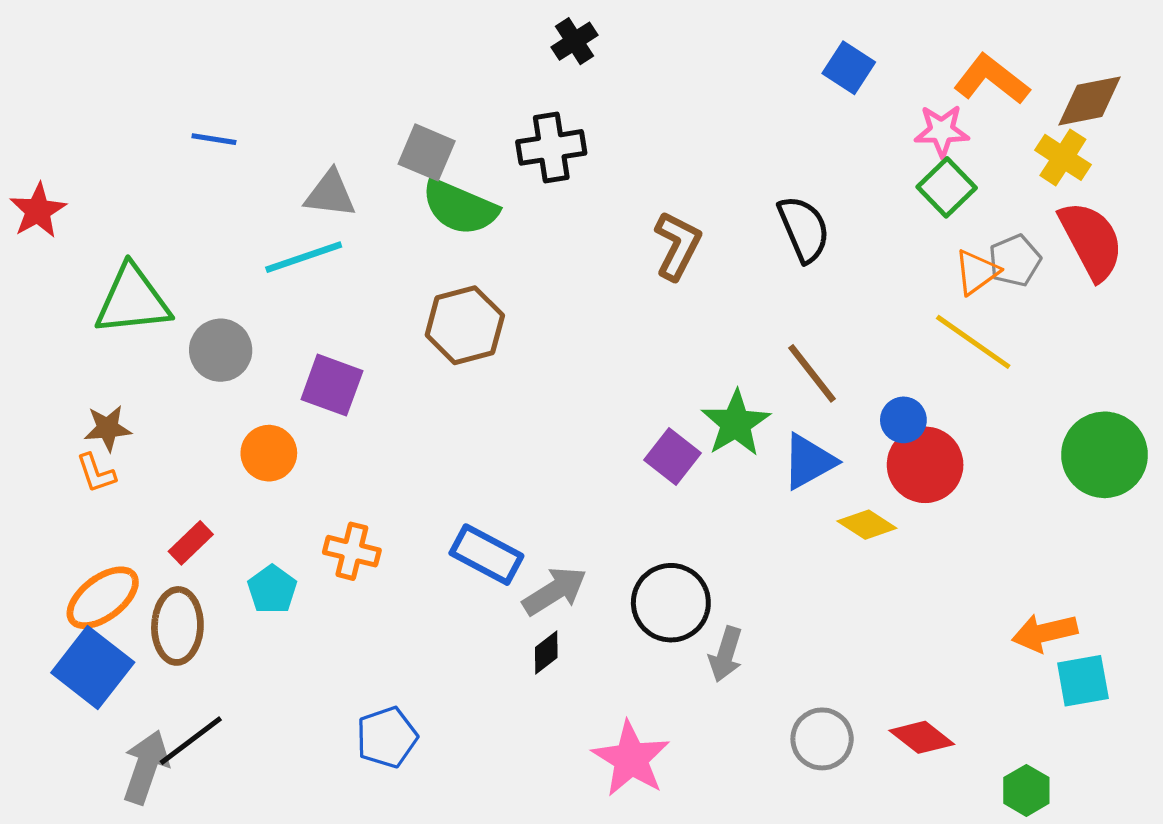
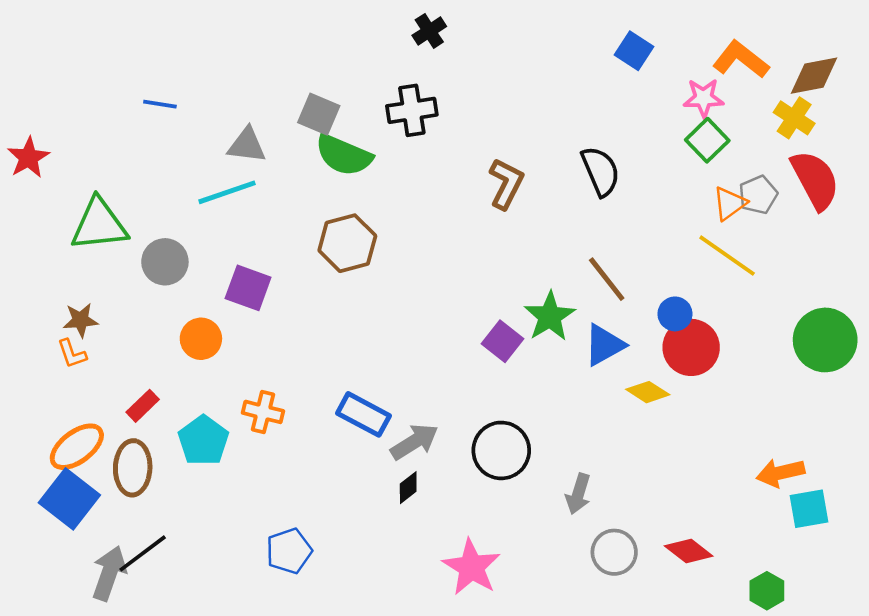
cyan pentagon: (272, 589) -> (203, 441), size x1.4
gray arrow: (726, 654) -> (578, 494), moved

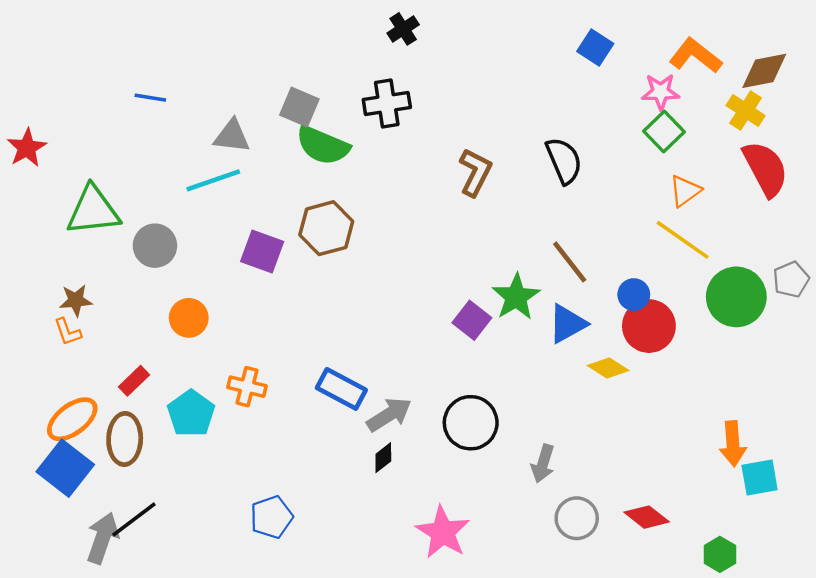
gray pentagon: (758, 195) -> (791, 279), moved
purple square: (248, 288) -> (262, 251), moved
green circle: (825, 340) -> (736, 297), moved
orange arrow: (780, 473) -> (733, 444), turned -81

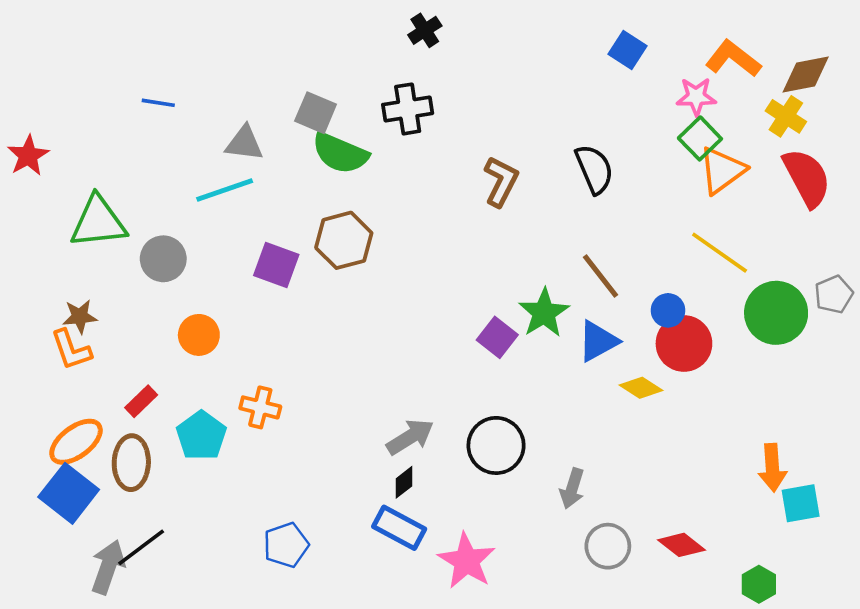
orange triangle: (685, 191) -> (722, 170), moved, size x1.4
orange L-shape: (68, 332) -> (71, 350), size x1.4
blue rectangle: (341, 389) -> (399, 528), moved

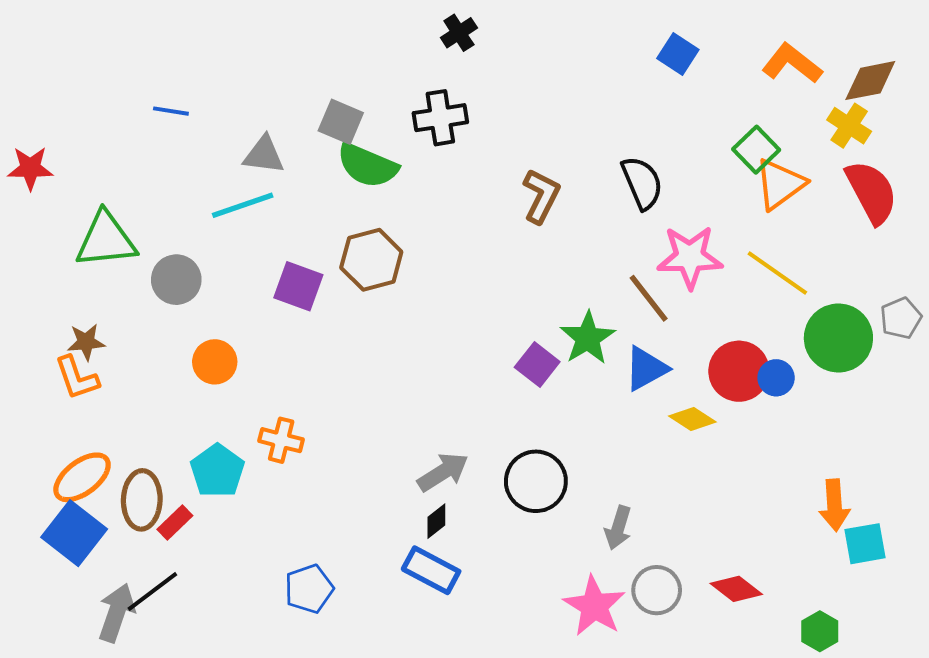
pink star: (696, 97) -> (690, 257), moved, size x1.5
red star: (28, 156) -> (30, 168), turned 30
blue circle: (668, 310) -> (776, 378), moved
red rectangle: (141, 401) -> (175, 522), moved
pink star: (467, 561) -> (594, 606), moved

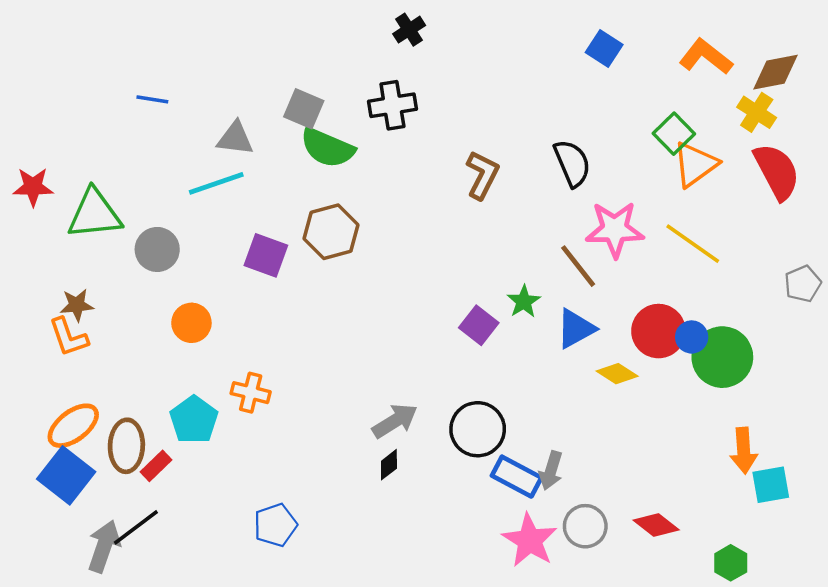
red star: (30, 168) -> (33, 187), moved
green star: (588, 338) -> (524, 302), size x0.7
green circle: (838, 338) -> (722, 357), moved
blue rectangle: (431, 570) -> (517, 477), moved

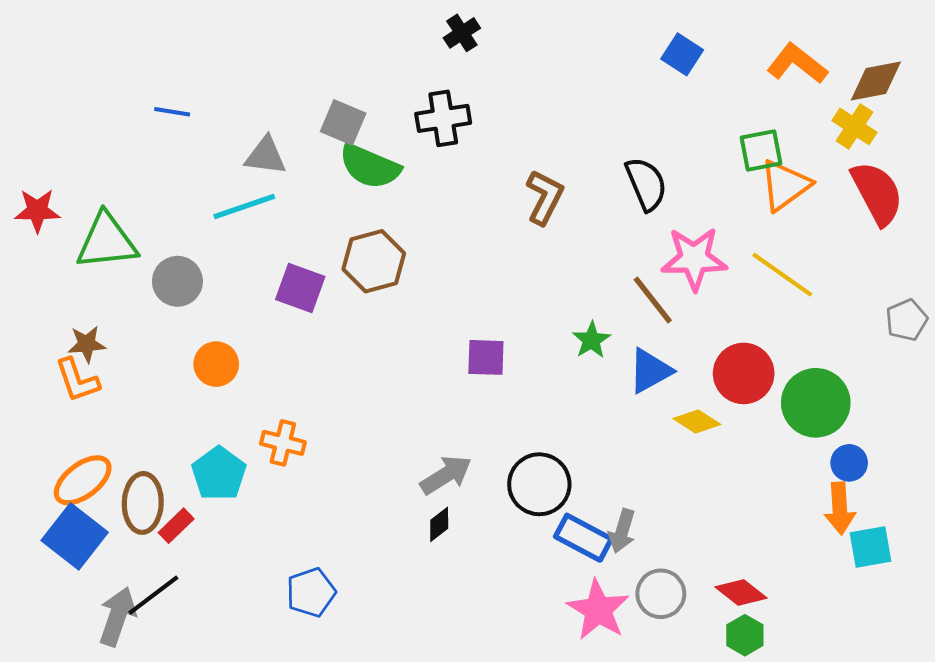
green square: (674, 134) -> (761, 150), turned 33
purple square: (479, 325) -> (486, 357), moved, turned -36
blue circle: (692, 337) -> (849, 463), moved
green hexagon: (731, 563) -> (745, 635), moved

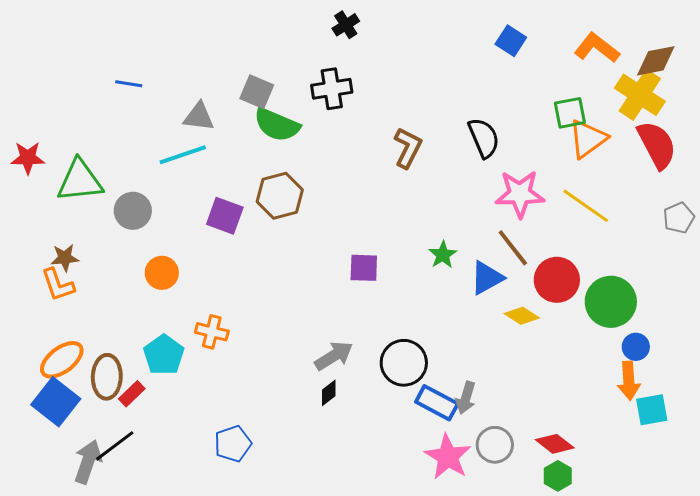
yellow cross: (854, 126) -> (640, 95), size x1.5
brown line: (653, 300) -> (513, 248), moved
gray pentagon: (907, 320) -> (679, 218), moved

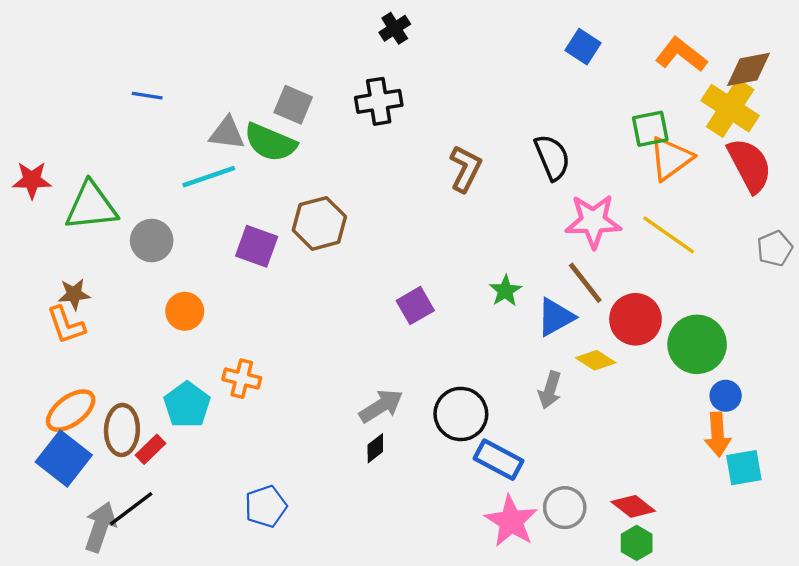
green semicircle: (277, 125) -> (270, 142), moved
purple square: (364, 268) -> (415, 306), turned -32
gray arrow: (466, 398) -> (550, 390), moved

